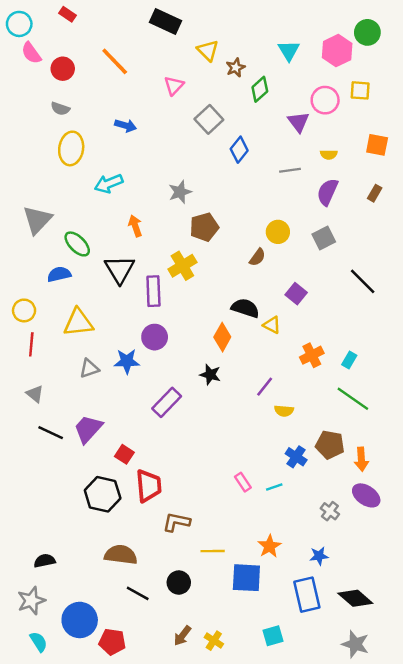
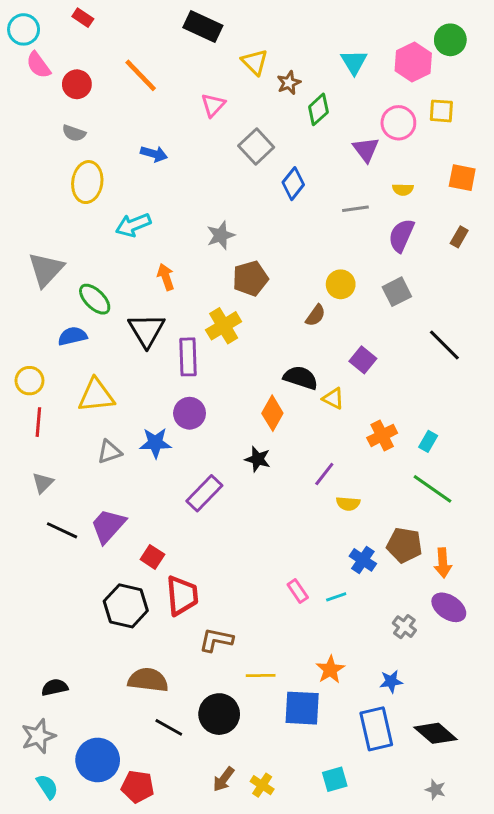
gray triangle: (35, 394) -> (43, 483), turned 36
black circle: (179, 583) -> (219, 714), size x1.4
gray star: (355, 644) -> (435, 790), size x0.6

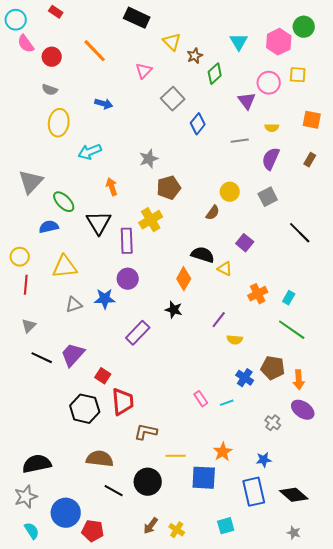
black semicircle: (55, 687) -> (37, 464), size x1.6

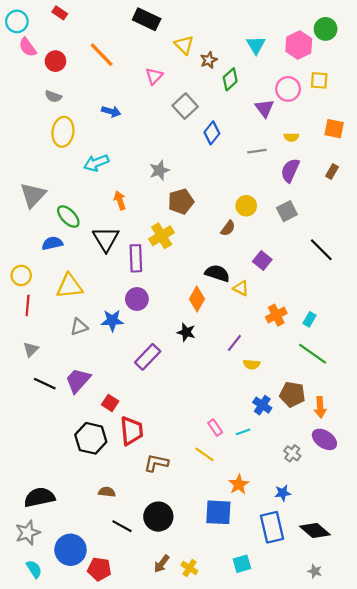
yellow line: (176, 456) -> (204, 454), moved, turned 36
brown semicircle: (100, 459) -> (107, 492), size x0.6

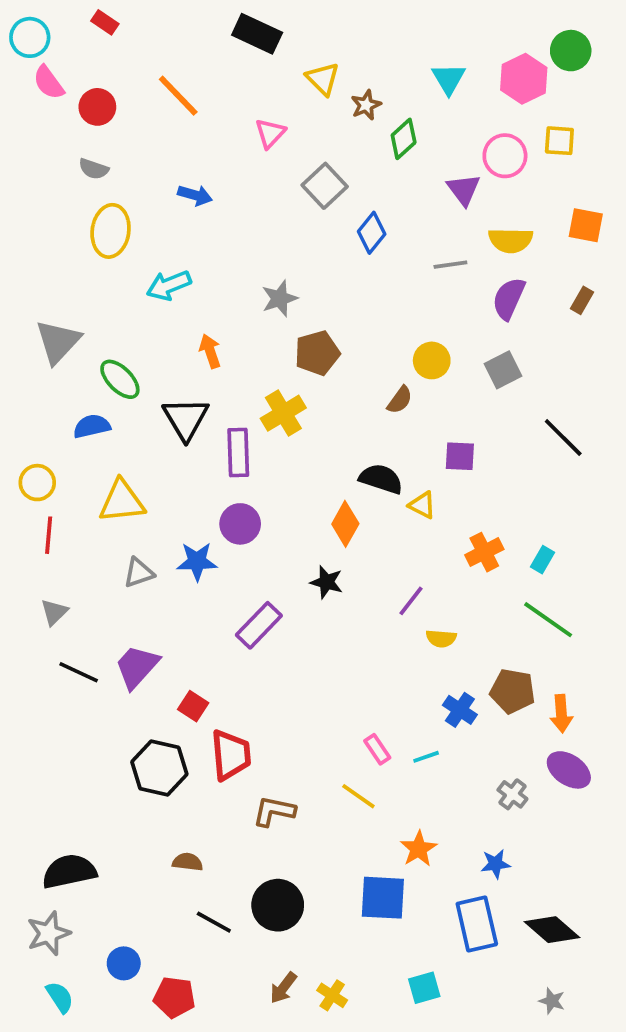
yellow semicircle: (291, 137) -> (511, 240), size x1.6
purple square: (262, 260) -> (460, 456), turned -36
blue circle: (70, 550) -> (124, 963), size x0.6

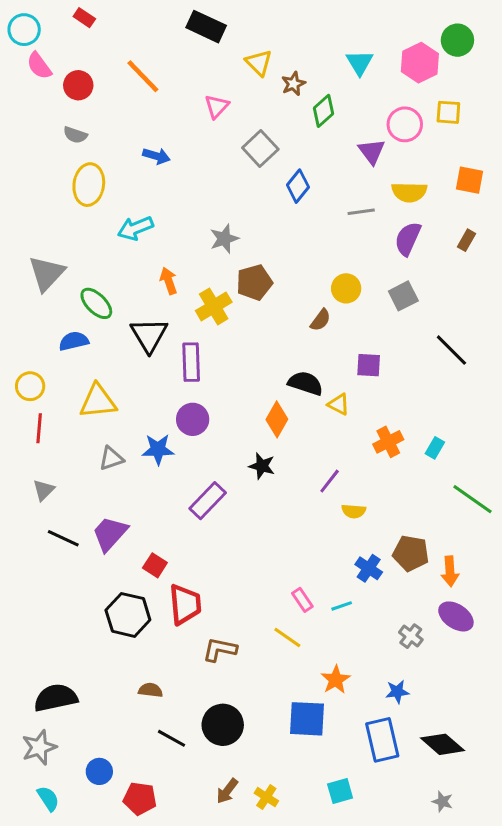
yellow cross: (283, 413) -> (214, 306), moved
green line: (548, 620) -> (473, 499), moved

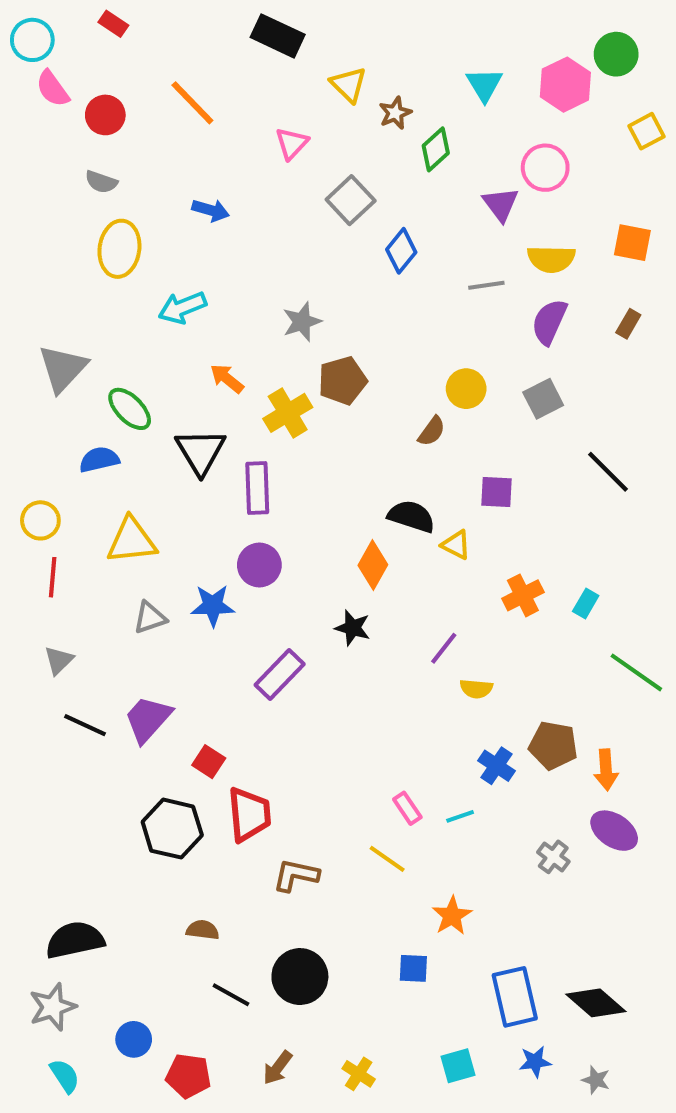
yellow square: (448, 112) -> (647, 131), moved, turned -32
orange arrow: (169, 281) -> (227, 379), turned -32
blue star: (397, 692) -> (535, 1062), moved
blue square: (307, 719) -> (413, 968), size x0.6
brown arrow: (227, 791) -> (278, 1068), moved

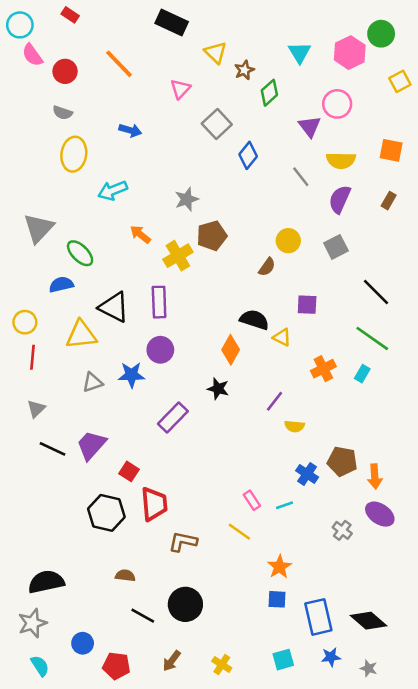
gray line: (486, 285) -> (301, 177), turned 60
black triangle: (201, 451) -> (114, 307), moved, turned -32
green line: (636, 672) -> (372, 338), moved
blue square: (413, 968) -> (277, 599), moved

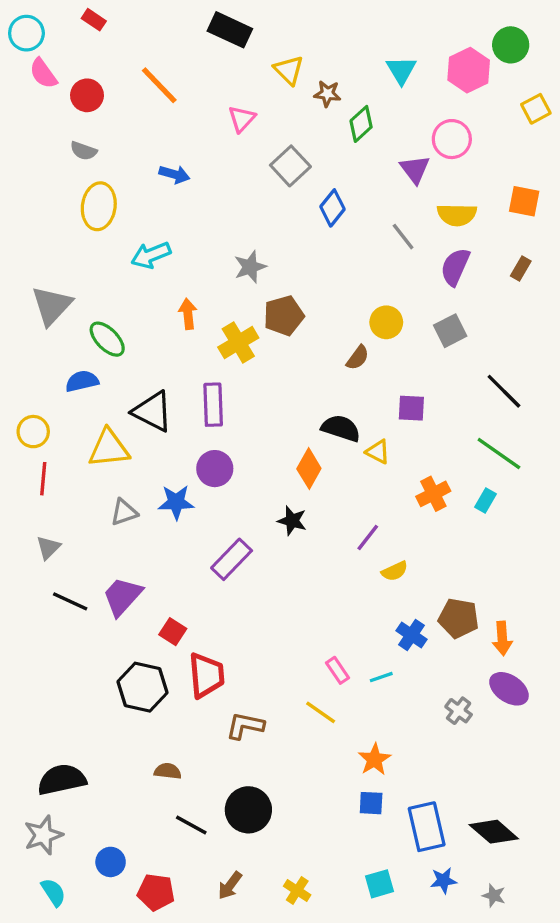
brown star: (244, 70) -> (327, 94), turned 30
orange arrow: (140, 234) -> (188, 314), turned 45
yellow semicircle: (295, 426) -> (395, 571), turned -30

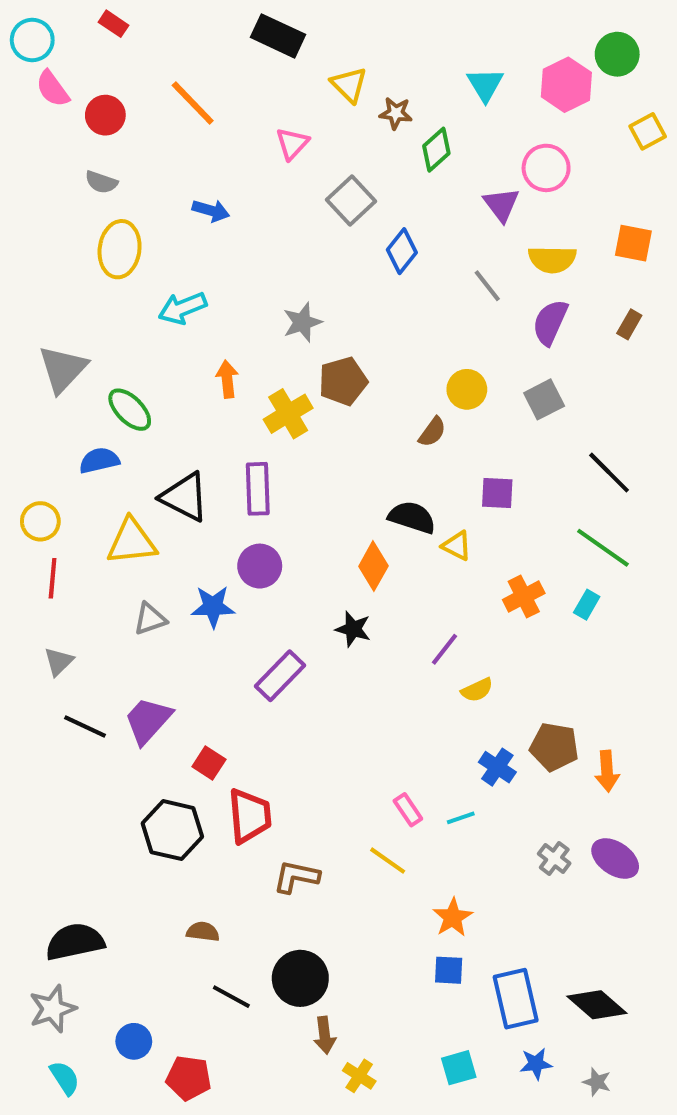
purple ellipse: (509, 689) -> (615, 859), moved
brown arrow: (230, 885) -> (325, 1035), moved, turned -44

